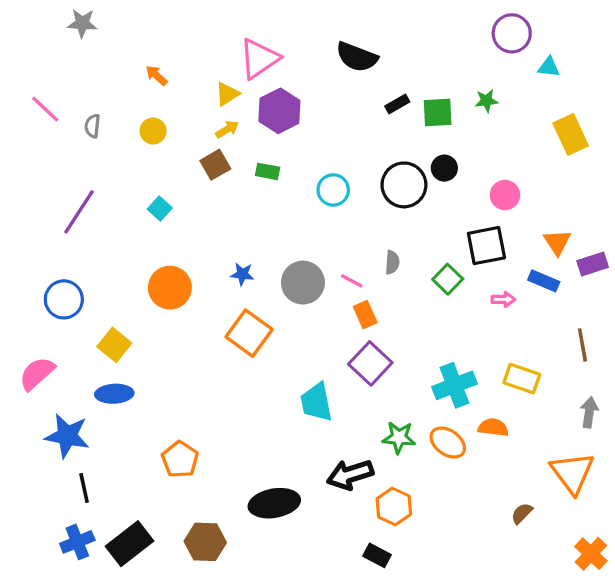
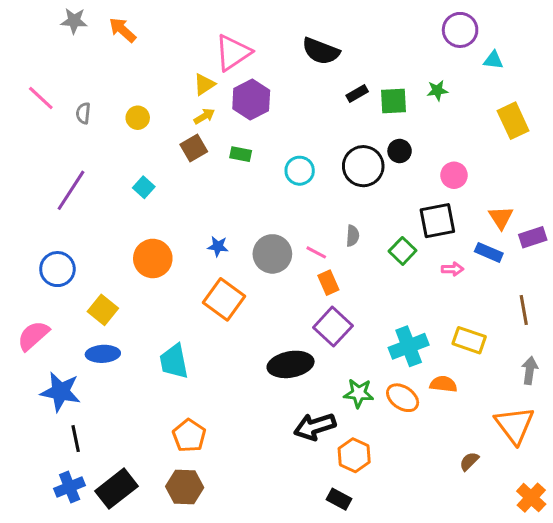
orange arrow: (156, 75) -> (123, 30), moved, size x1.4
cyan trapezoid: (316, 402) -> (174, 361), moved
orange pentagon: (180, 459) -> (189, 436), moved
black ellipse: (274, 503) -> (291, 364), moved

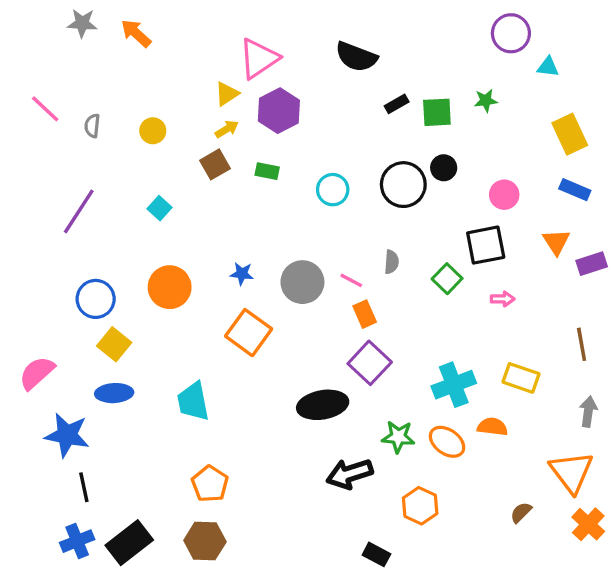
blue rectangle: (489, 252) -> (575, 190), moved
blue circle: (57, 269) -> (96, 299), moved
orange hexagon: (354, 455) -> (420, 506), moved
orange cross: (531, 498) -> (588, 524), moved

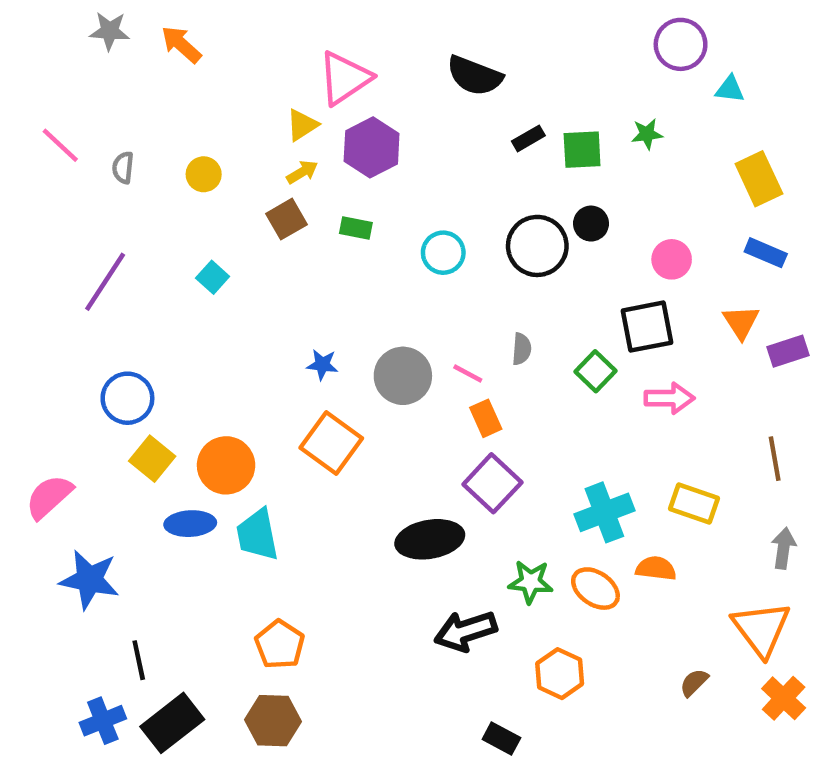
orange circle: (170, 287) -> (226, 465), moved
pink arrow: (503, 299) -> (669, 398), size x1.5
blue ellipse: (114, 393) -> (190, 524), moved
black line: (84, 487) -> (139, 660), moved

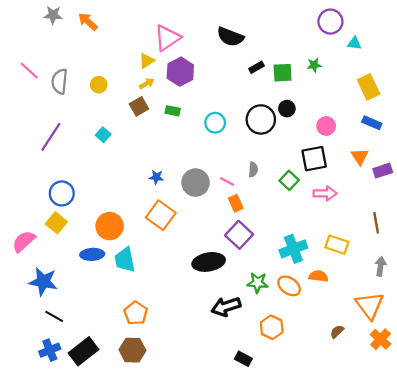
gray semicircle: (123, 168) -> (60, 81), size x1.6
yellow square: (152, 459) -> (56, 223), moved
black line: (139, 660) -> (54, 316), moved, turned -48

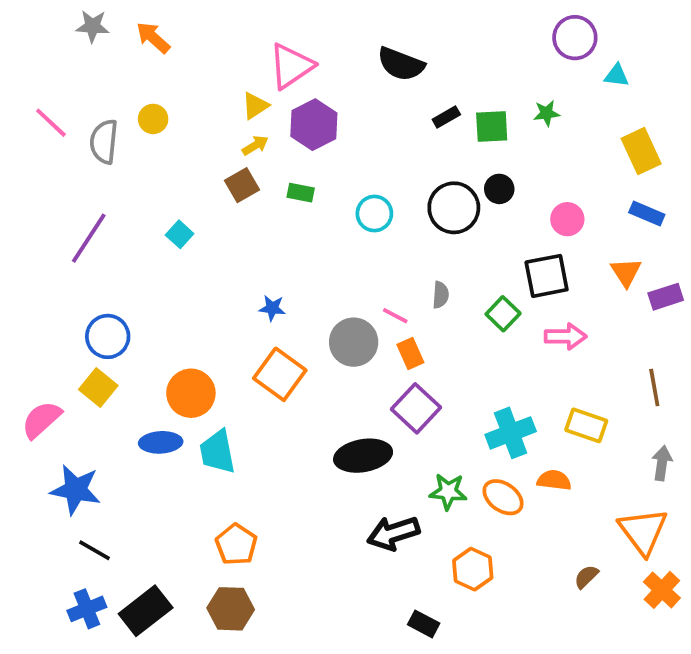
yellow circle: (99, 85) -> (153, 119), moved
gray circle: (196, 183) -> (354, 342), moved

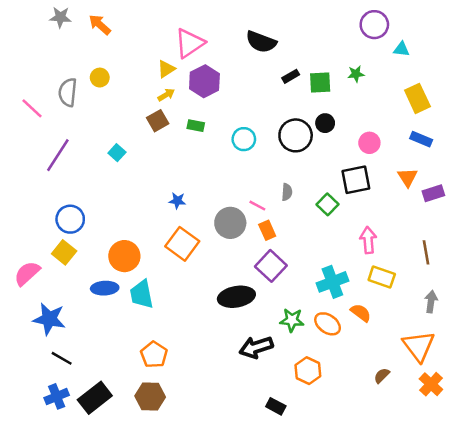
pink line: (51, 123) -> (32, 108), moved
pink arrow: (565, 336) -> (368, 240), moved, turned -95
orange semicircle: (554, 480) -> (361, 313), turned 30

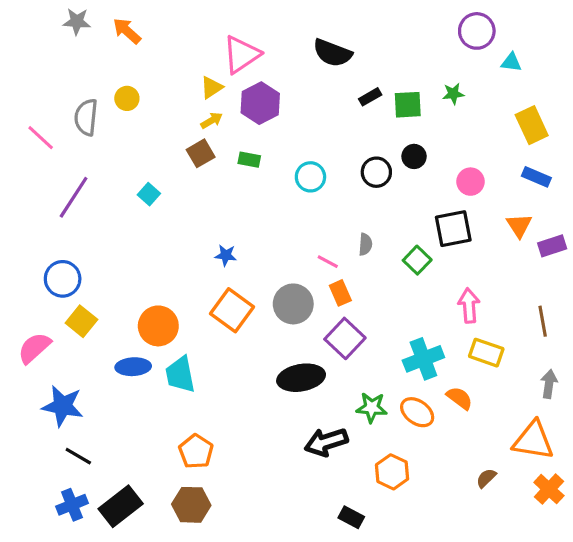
black circle: (296, 135) -> (376, 172), size x0.7
blue circle: (70, 219) -> (63, 279), moved
gray circle: (230, 223) -> (293, 304), moved
orange triangle: (419, 346) -> (533, 440), turned -44

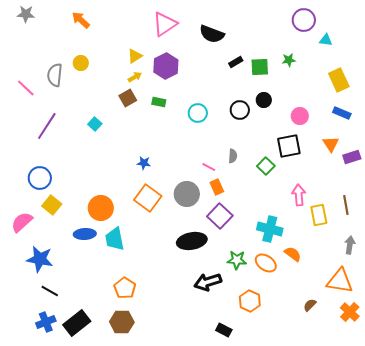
gray star: (77, 22) -> (26, 14), moved
pink triangle: (241, 54) -> (165, 24), moved
yellow rectangle: (486, 353) -> (319, 215), moved, turned 60
cyan cross: (423, 359) -> (270, 229), turned 35

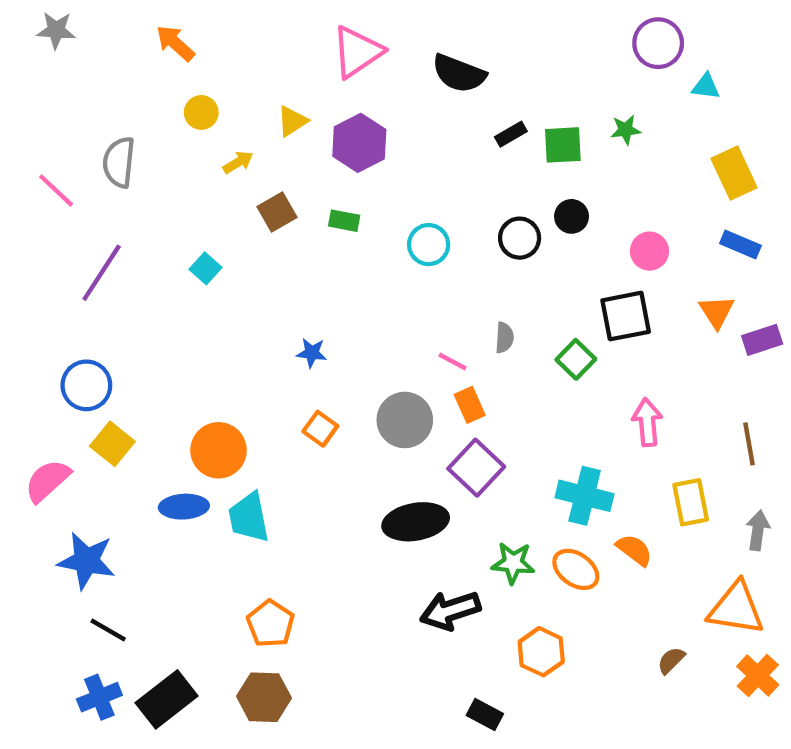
yellow circle: (81, 63) -> (201, 112), moved
yellow arrow: (135, 77) -> (238, 162), moved
orange square: (148, 198) -> (320, 429), size x0.6
yellow rectangle: (319, 215) -> (691, 502), moved

